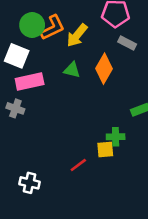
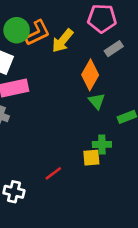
gray rectangle: (127, 43) -> (114, 49), turned -60
green triangle: (72, 70) -> (97, 101), moved, turned 36
red line: (78, 165) -> (53, 173), moved

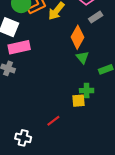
red line: (53, 173) -> (53, 121), moved
white cross: (14, 192) -> (23, 138), moved

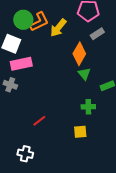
yellow square: (79, 101) -> (80, 132), moved
red line: (53, 121) -> (39, 121), moved

